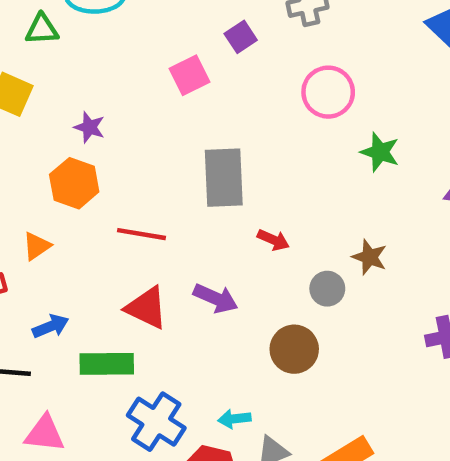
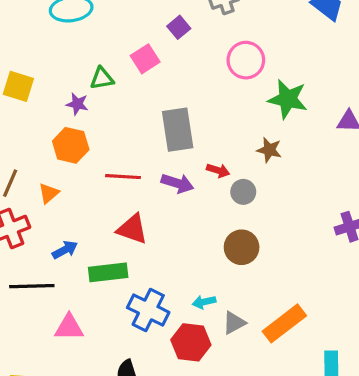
green triangle: (42, 29) -> (102, 78), moved
green star: (380, 152) -> (288, 99), size x1.4
brown star: (370, 257) -> (269, 150), moved
gray circle: (327, 289) -> (243, 192), moved
purple arrow: (216, 298) -> (177, 183), moved

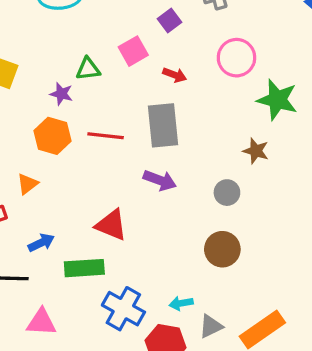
red arrow: (218, 170) -> (175, 75), moved
red line: (123, 177) -> (106, 136), moved

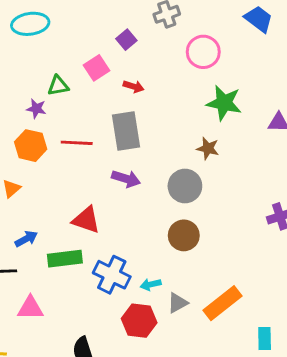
pink circle: (236, 58) -> (203, 52), moved
gray circle: (227, 193) -> (185, 186), size x1.5
blue cross: (123, 309) -> (112, 275), moved

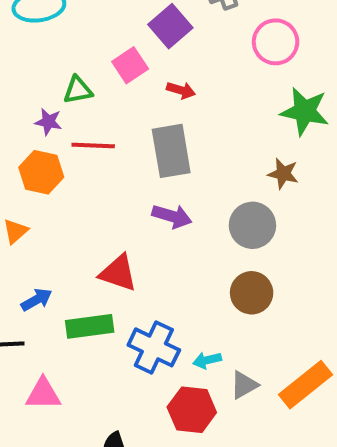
purple square: (126, 40) -> (170, 26), size x1.5
red line: (77, 143) -> (93, 145), moved

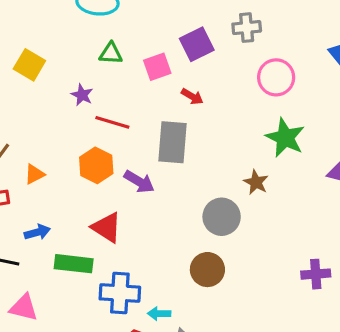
green triangle: (78, 90) -> (111, 53), moved
orange hexagon: (41, 172) -> (96, 165), moved
purple arrow: (172, 216) -> (139, 182), moved
blue cross: (154, 347) -> (120, 293), turned -36

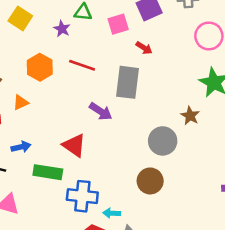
purple star: (82, 95) -> (62, 29), moved
orange hexagon: (96, 165) -> (40, 67), moved

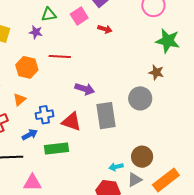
gray rectangle: (127, 82) -> (106, 116), moved
brown circle: (150, 181) -> (142, 157), moved
blue cross: (82, 196) -> (44, 115), moved, size x0.7

